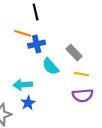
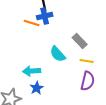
blue cross: (37, 44) -> (45, 16), moved
purple semicircle: (83, 95) -> (88, 81), turned -72

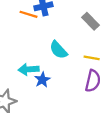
gray rectangle: (80, 41) -> (90, 21), moved
blue star: (37, 88) -> (42, 80), moved

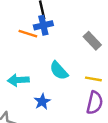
cyan arrow: (29, 69) -> (18, 80), moved

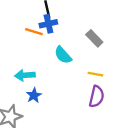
cyan semicircle: (59, 71) -> (63, 55), moved
blue star: (42, 102) -> (34, 95), moved

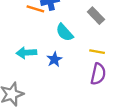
blue star: (34, 95) -> (54, 59), moved

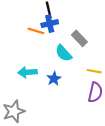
gray rectangle: (96, 16) -> (79, 38), moved

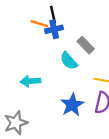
orange line: (36, 31) -> (39, 24), moved
blue star: (54, 79) -> (72, 105), moved, size x1.5

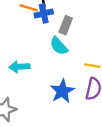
gray rectangle: (86, 45) -> (66, 25), moved, turned 66

